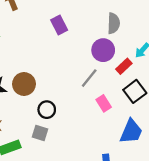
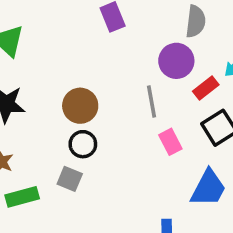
gray line: (89, 78) -> (152, 101), turned -54
brown circle: (24, 84) -> (80, 106), moved

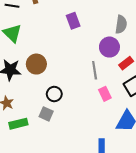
brown circle: (80, 106) -> (36, 64), moved

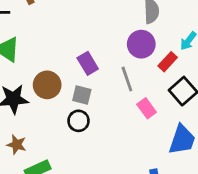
purple rectangle: (73, 21) -> (88, 63), moved
gray square: (46, 114) -> (82, 95), moved

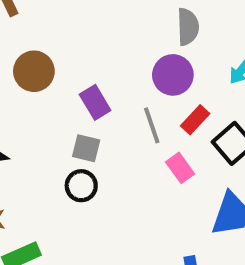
red rectangle: (168, 62) -> (195, 120), moved
brown circle: (47, 85) -> (34, 71), moved

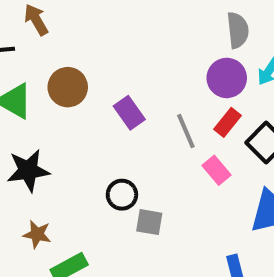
gray semicircle: (188, 27) -> (238, 30), moved
purple circle: (173, 75) -> (227, 78), moved
gray square: (86, 148) -> (149, 222), moved

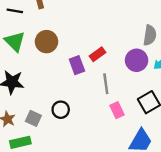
red rectangle: (228, 122) -> (97, 54), moved
gray square: (149, 222) -> (33, 118), moved

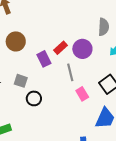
purple circle: (137, 60) -> (82, 49), moved
gray square: (33, 118) -> (21, 81), moved

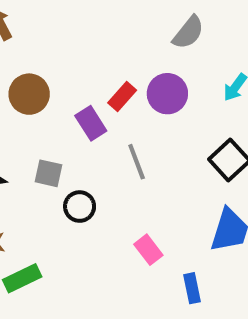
gray semicircle: (104, 27) -> (188, 32), moved, turned 42
gray line: (70, 72) -> (137, 162), moved
pink rectangle: (82, 94) -> (148, 250), moved

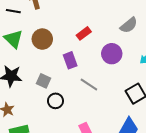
red rectangle: (122, 96) -> (84, 33), moved
gray line: (137, 162) -> (89, 84), turned -48

